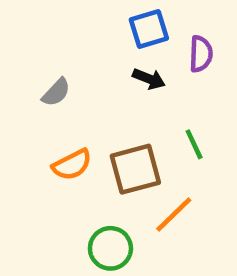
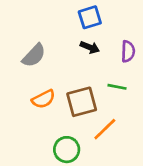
purple semicircle: (201, 54) -> (128, 51), moved
gray semicircle: (56, 92) -> (34, 55), size x1.4
green line: (194, 144) -> (117, 87), turned -54

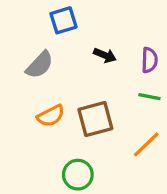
blue square: (90, 17) -> (64, 20), moved
green line: (117, 87) -> (149, 97), moved
orange line: (105, 129) -> (146, 144), moved

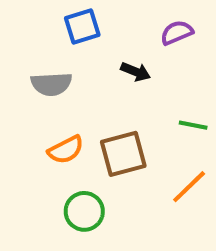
purple semicircle: (149, 60) -> (177, 33), moved, turned -115
gray semicircle: (40, 65) -> (51, 84), turned 44
green circle: (78, 175) -> (84, 211), moved

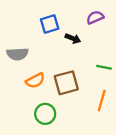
blue square: (82, 26) -> (50, 24), moved
gray semicircle: (51, 84) -> (17, 54), moved
orange line: (189, 187) -> (102, 101), turned -30

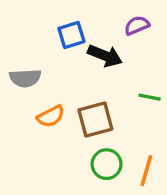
black arrow: (73, 38) -> (105, 56), size x1.5
orange line: (102, 101) -> (146, 171), moved
green circle: (45, 114) -> (107, 164), moved

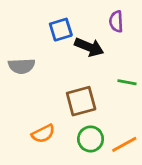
purple semicircle: (137, 25) -> (116, 21), turned -70
orange semicircle: (51, 116) -> (43, 134), moved
orange line: (146, 171) -> (124, 144), turned 45

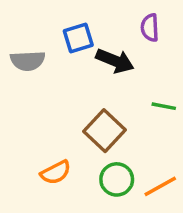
gray semicircle: (22, 66) -> (28, 61), moved
brown square: (81, 101) -> (104, 131), turned -32

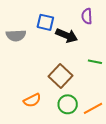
blue square: (78, 38) -> (45, 22), turned 30

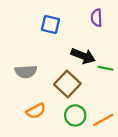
gray semicircle: (16, 35) -> (26, 72), moved
black arrow: (67, 35) -> (83, 56), moved

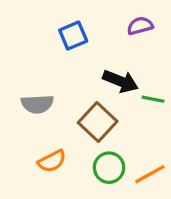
purple semicircle: (97, 18) -> (140, 26), turned 78
blue square: (51, 24) -> (73, 36), turned -36

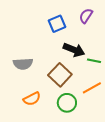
purple semicircle: (140, 26) -> (86, 16), turned -42
blue square: (73, 36) -> (57, 24), moved
orange line: (150, 174) -> (92, 88), moved

